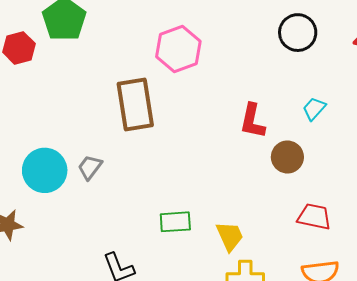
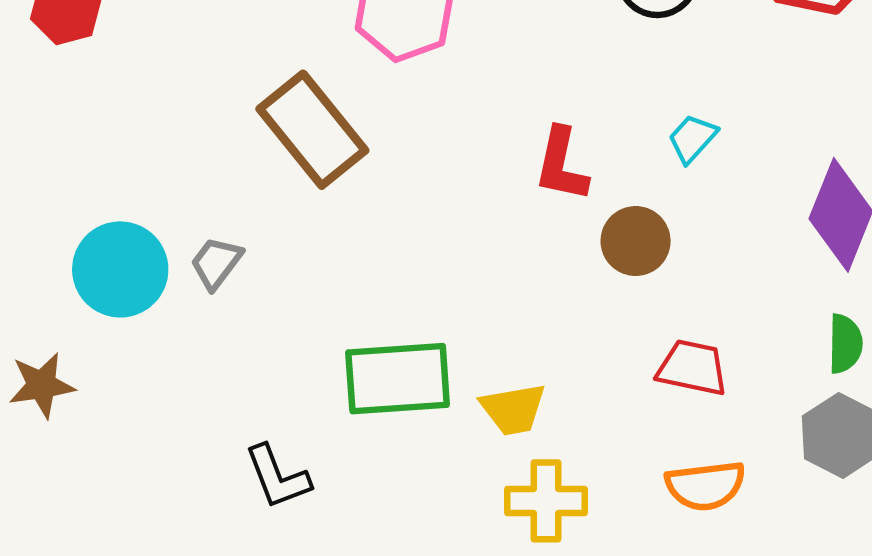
brown rectangle: (135, 105) -> (312, 130), turned -30
green rectangle: (175, 222) -> (398, 379), size x1.6
yellow trapezoid: (230, 236) -> (513, 409), turned 104

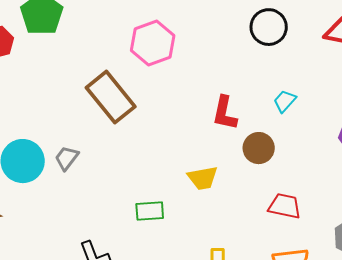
green rectangle: (398, 379) -> (150, 211), size x0.6
yellow trapezoid: (513, 409) -> (203, 178), moved

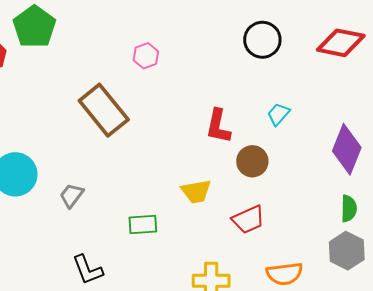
pink hexagon: (153, 43) -> (146, 56), size x0.6
gray trapezoid: (67, 158) -> (72, 195), moved
red trapezoid: (285, 206) -> (248, 220), moved, turned 144

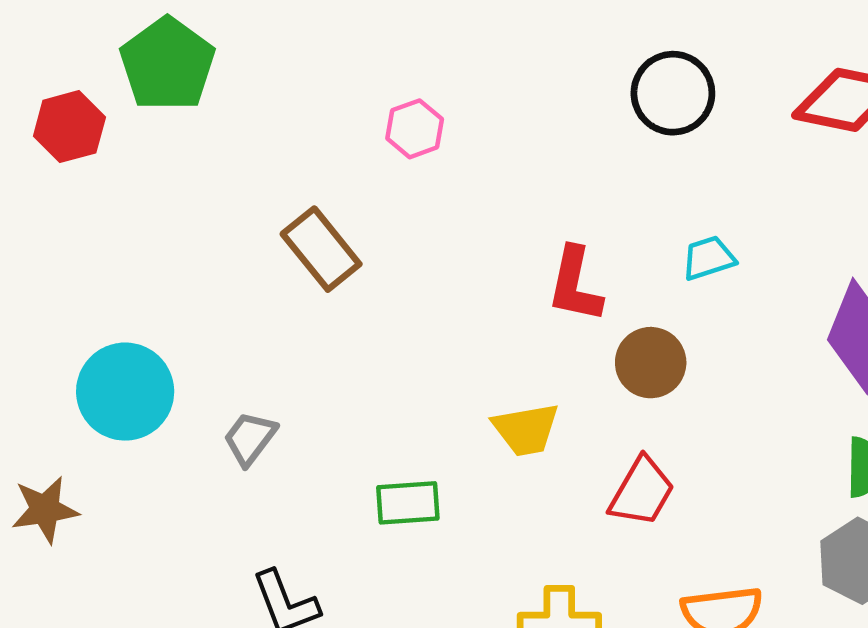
brown rectangle: (104, 110) -> (321, 249), size x0.7
cyan trapezoid: (278, 114) -> (709, 258), turned 30
red trapezoid: (248, 220) -> (642, 492), turned -36

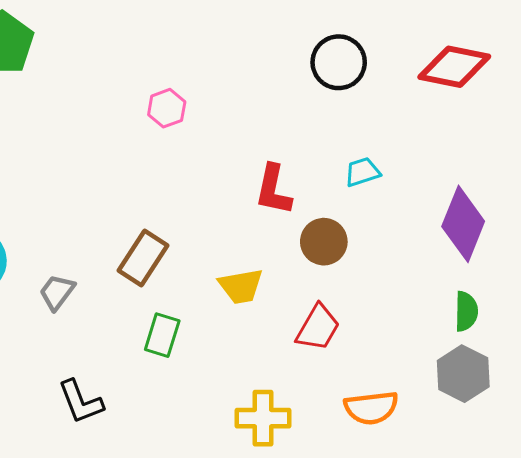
pink hexagon: (415, 129) -> (167, 108), moved
brown rectangle: (321, 249) -> (143, 258), moved, turned 72
green rectangle: (408, 503) -> (162, 335), turned -69

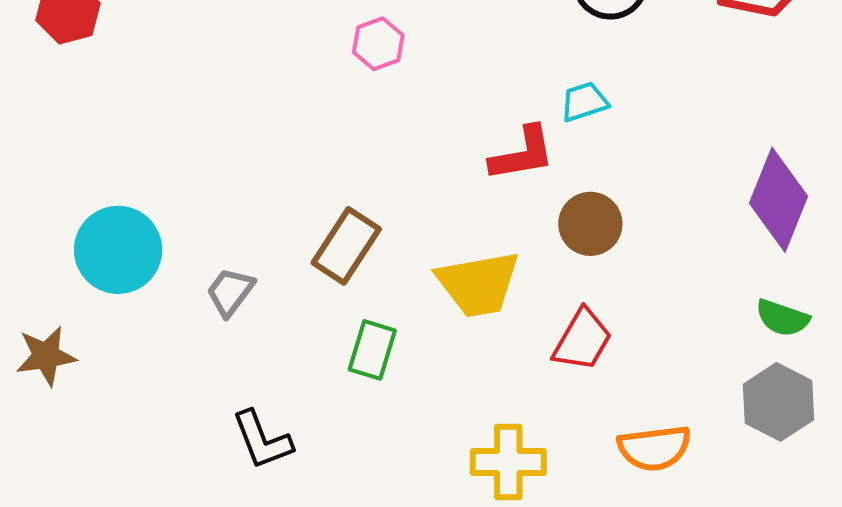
cyan trapezoid: (362, 172) -> (584, 102), moved
red L-shape: (273, 190) -> (522, 154), turned -112
yellow trapezoid: (241, 286) -> (478, 284), size x1.4
green semicircle: (466, 311) -> (782, 318), turned 108

